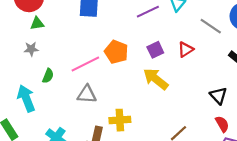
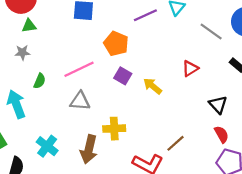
red triangle: (186, 49) -> (190, 68), moved
purple square: (155, 50) -> (123, 76), moved, turned -35
orange pentagon: (116, 52) -> (116, 44), moved
yellow arrow: (156, 79) -> (153, 86), size x0.7

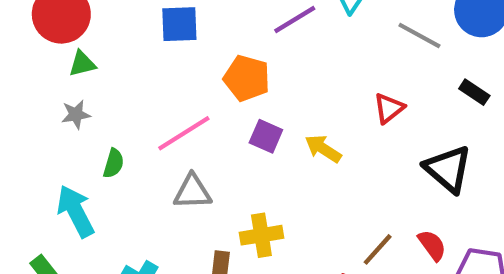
black triangle: (218, 105) -> (448, 169), size x1.4
red semicircle: (222, 134) -> (432, 245), moved

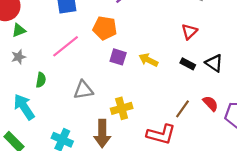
black rectangle: (474, 92) -> (188, 64), moved
red triangle: (389, 108) -> (189, 32), moved
pink line: (184, 133) -> (66, 46), moved
black triangle: (448, 169) -> (214, 63), size x0.7

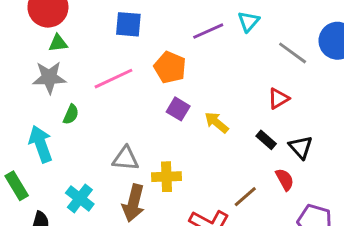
gray star: (18, 57) -> (49, 77), size x1.6
gray triangle: (83, 90) -> (126, 159), moved
red semicircle: (210, 103) -> (285, 179), moved

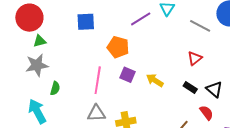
pink line: (113, 79) -> (98, 80), moved, turned -48

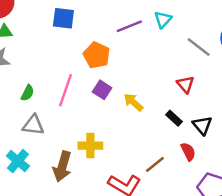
red triangle: (195, 58) -> (185, 84), turned -42
green semicircle: (55, 88) -> (28, 93), moved
gray triangle: (96, 113) -> (33, 125), moved

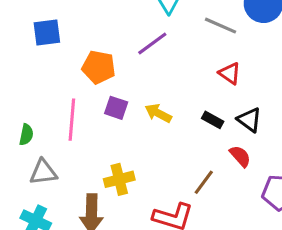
purple line: (129, 26) -> (152, 43), moved
red triangle: (185, 84) -> (230, 73), moved

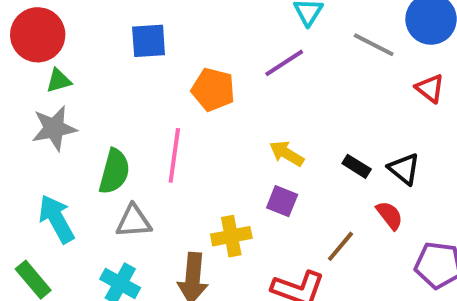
red triangle: (230, 73) -> (430, 88), moved
purple square: (116, 108) -> (282, 201), moved
green semicircle: (26, 135) -> (114, 171), size x1.6

